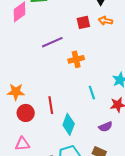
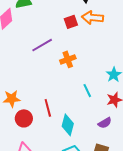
orange arrow: (105, 21) -> (92, 18), size x1.5

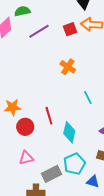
purple line: (42, 45) -> (39, 31), moved
orange cross: (68, 59) -> (68, 67), turned -35

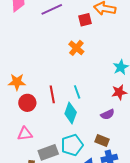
red square: (70, 29) -> (85, 20), moved
cyan line: (88, 97) -> (77, 92), moved

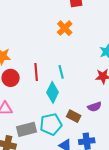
purple semicircle: (108, 114) -> (94, 107), moved
brown rectangle: (102, 141) -> (74, 116), moved

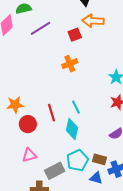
orange cross: (65, 28) -> (70, 64), turned 35
brown rectangle: (74, 116) -> (100, 159), moved

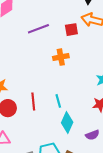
purple line: (40, 28) -> (38, 29), moved
cyan diamond: (72, 129) -> (67, 123), moved

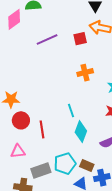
orange cross: (61, 57) -> (85, 73), moved
red line: (33, 102) -> (42, 129), moved

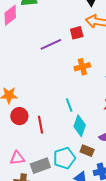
purple line: (47, 39) -> (51, 44), moved
pink triangle: (18, 151) -> (17, 158), moved
brown rectangle: (87, 166) -> (87, 151), moved

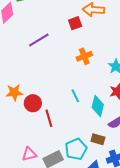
purple line: (51, 44) -> (39, 40), moved
red circle: (19, 116) -> (33, 103), moved
cyan diamond: (80, 126) -> (98, 106), moved

